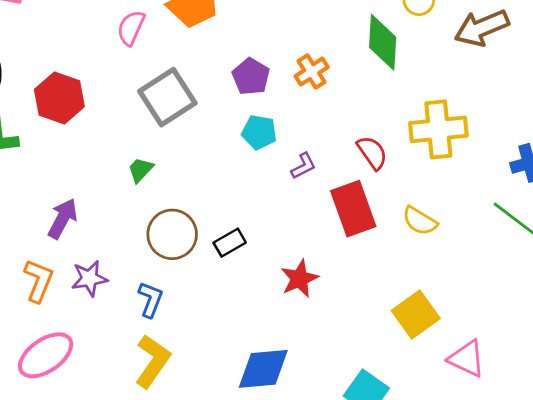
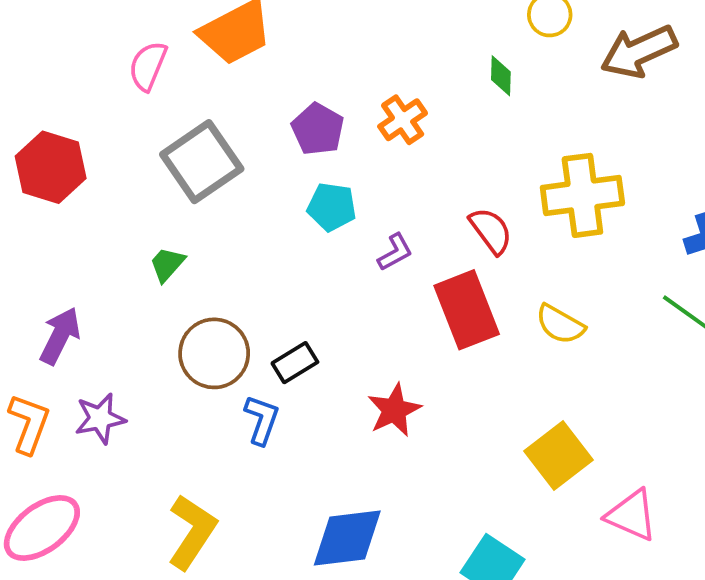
green diamond: (383, 42) -> (501, 76), size x0.5
blue L-shape: (150, 299) -> (262, 420), moved

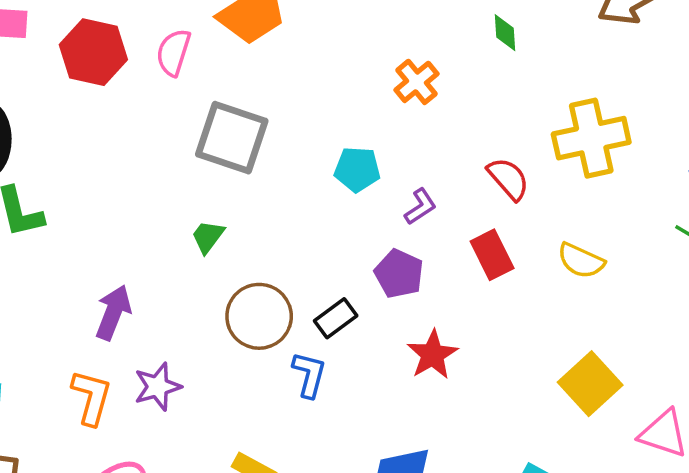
purple pentagon: (318, 129) -> (399, 274), moved
gray square: (202, 162) -> (232, 138), turned -32
red hexagon: (51, 167) -> (93, 52), moved
red rectangle: (467, 310) -> (492, 255), size x0.7

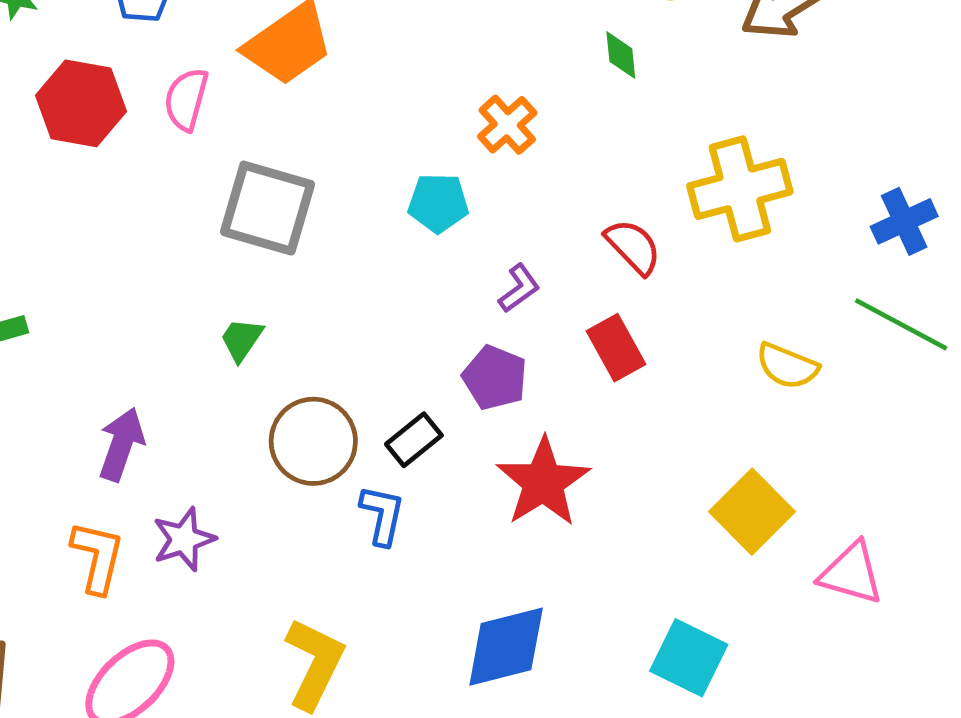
cyan pentagon: (357, 169) -> (438, 203), moved
yellow semicircle: (581, 261) -> (787, 366), moved
red star: (432, 355) -> (543, 482), size x1.4

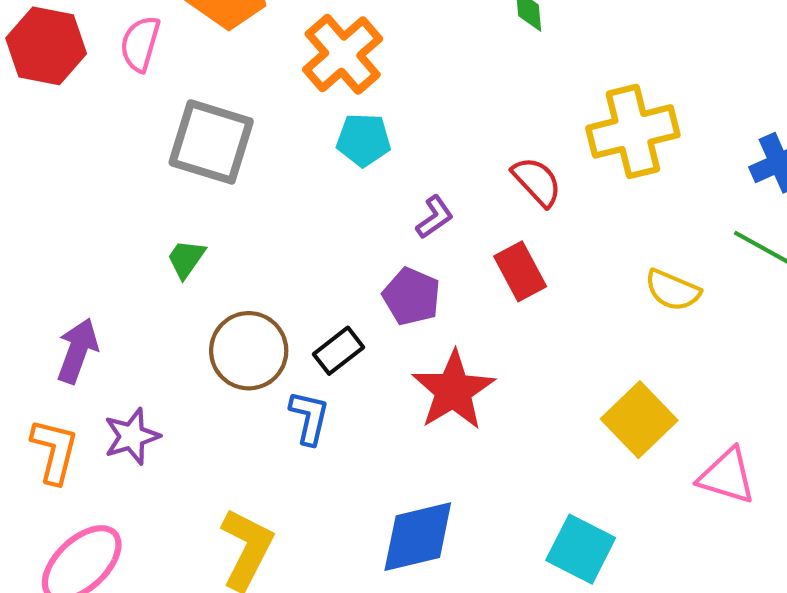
orange cross: (507, 125) -> (343, 54), moved, size x1.5

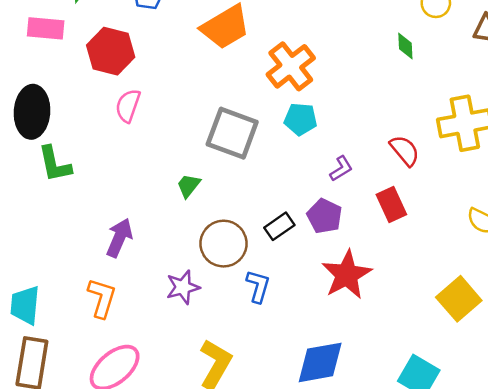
pink semicircle: (140, 44) -> (128, 106), moved
gray square: (211, 142) -> (232, 133), moved
black rectangle: (338, 351) -> (279, 226), moved
purple star: (132, 436) -> (183, 287), moved

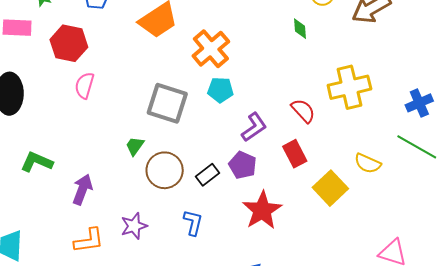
green L-shape: (55, 164) -> (37, 162), moved, turned 128
purple L-shape: (341, 169) -> (254, 127), size x1.4
brown circle: (223, 244) -> (165, 170), moved
orange L-shape: (102, 298) -> (89, 240), moved, turned 68
yellow square: (459, 299) -> (330, 188), moved

